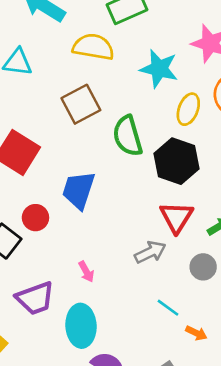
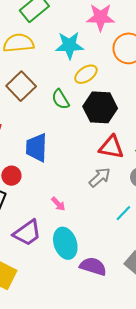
yellow ellipse: (188, 109) -> (86, 74), moved, turned 50
green semicircle: (128, 136) -> (60, 99), size x0.7
red triangle: (176, 217) -> (111, 147), turned -36
cyan line: (168, 308) -> (123, 213), turned -66

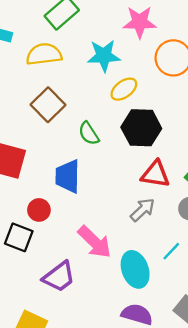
green semicircle: (60, 99) -> (89, 133), moved
pink arrow: (58, 204) -> (95, 242), size x2.0
cyan ellipse: (65, 243) -> (135, 269), moved

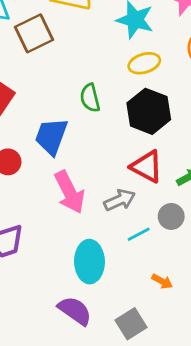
brown square: (48, 105) -> (34, 33), moved
pink arrow: (95, 242) -> (69, 192), moved
cyan line: (171, 251) -> (139, 234), moved

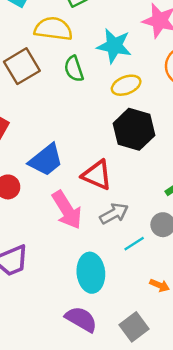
green semicircle: (90, 98) -> (74, 69), moved
blue trapezoid: (51, 136) -> (46, 160), turned -144
red triangle: (147, 167) -> (97, 175), moved

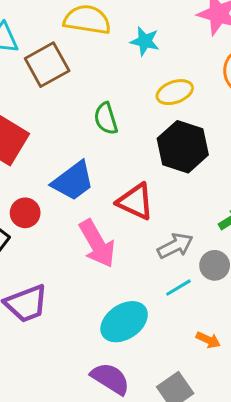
cyan star: (114, 46) -> (145, 41), moved, size x0.7
green semicircle: (74, 69) -> (106, 119), moved
gray arrow: (114, 214) -> (175, 246), moved
cyan ellipse: (91, 273) -> (124, 322), turned 60

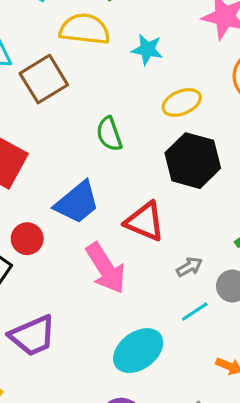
gray arrow: (175, 246) -> (189, 267), size x0.7

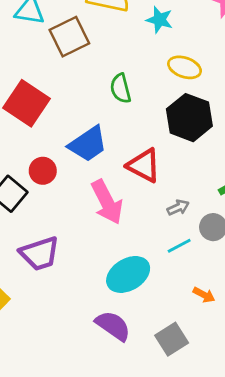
yellow ellipse: (182, 102) -> (185, 67), turned 36

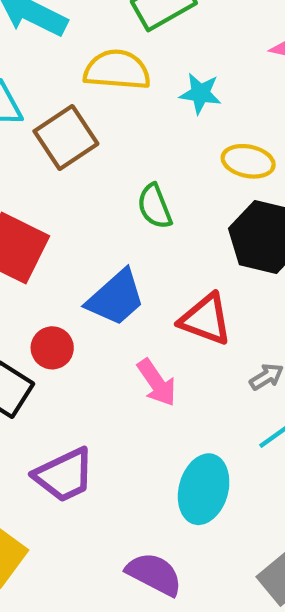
pink arrow: (107, 202) -> (157, 383), size x0.7
cyan ellipse: (128, 274) -> (204, 489), turned -36
purple semicircle: (113, 326) -> (154, 574), moved

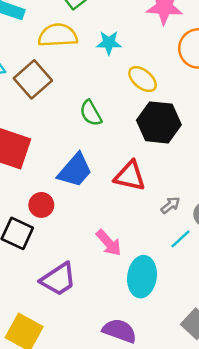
yellow ellipse: (248, 161) -> (143, 79), turned 36
pink arrow: (157, 383) -> (109, 243), moved

